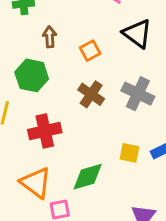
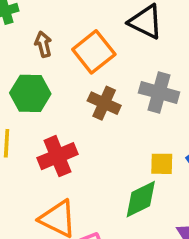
orange square: (90, 51) -> (94, 52), size x1.6
green diamond: (88, 177) -> (141, 199), moved

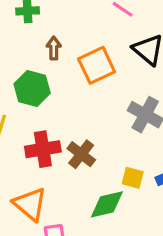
brown cross: (104, 103) -> (81, 154), moved

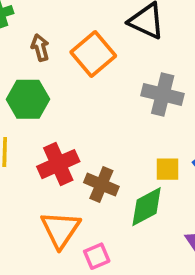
brown cross: (81, 154) -> (101, 185), moved
orange triangle: (30, 204) -> (60, 230), turned 39

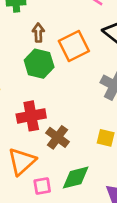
green hexagon: (28, 99) -> (39, 64), moved
green diamond: (147, 207) -> (76, 178), moved

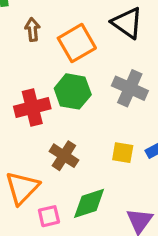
green hexagon: (39, 64) -> (73, 91), moved
red cross: (31, 116) -> (32, 107), moved

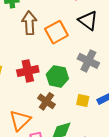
brown arrow: (32, 29) -> (29, 23), size x1.6
green hexagon: (73, 91) -> (57, 76), moved

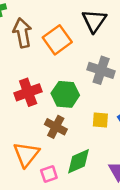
black triangle: (88, 21) -> (94, 21), turned 35

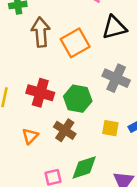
black triangle: (94, 21) -> (114, 27), turned 35
red cross: (28, 92) -> (40, 93), turned 30
orange triangle: (26, 154) -> (30, 136), moved, size x0.6

